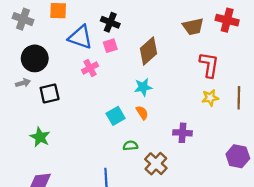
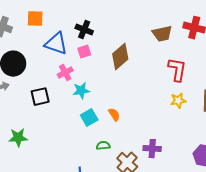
cyan star: (143, 87) -> (81, 91), moved
black square: (50, 94) -> (40, 97), moved
purple cross: (182, 133) -> (152, 149), moved
green star: (40, 137) -> (18, 138), turned -30

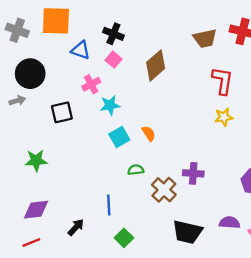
orange square: (35, 19) -> (56, 21), size x1.5
blue triangle: (56, 44) -> (81, 50), size x0.7
pink square: (84, 52) -> (113, 60), turned -32

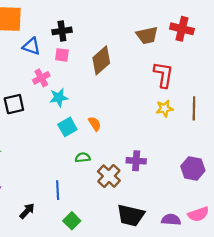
black cross: (113, 34) -> (62, 31), turned -30
pink square: (113, 60) -> (62, 55), turned -32
purple semicircle: (230, 223) -> (171, 220), moved

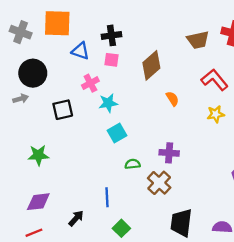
red L-shape: (163, 75) -> (215, 80), turned -48
orange semicircle: (95, 124) -> (172, 99), moved
purple cross: (136, 161) -> (169, 153), moved
black trapezoid: (131, 215) -> (181, 223), turned 84

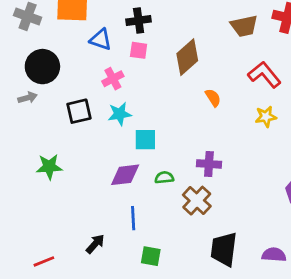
cyan star: (108, 103) -> (120, 114), moved
cyan square: (117, 133) -> (145, 140), turned 30
purple diamond: (38, 202) -> (125, 175), moved
green square: (121, 228) -> (151, 256), turned -35

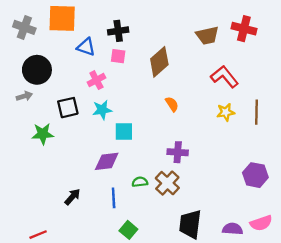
orange semicircle: (213, 98) -> (172, 104), moved
green star: (49, 167) -> (43, 134), moved
green semicircle: (164, 178) -> (140, 182), moved
black arrow: (95, 244) -> (72, 197), moved
green square: (151, 256) -> (128, 230), turned 30

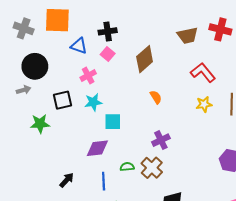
pink square: (118, 56) -> (108, 54), turned 32
purple cross: (178, 152) -> (161, 140), turned -30

